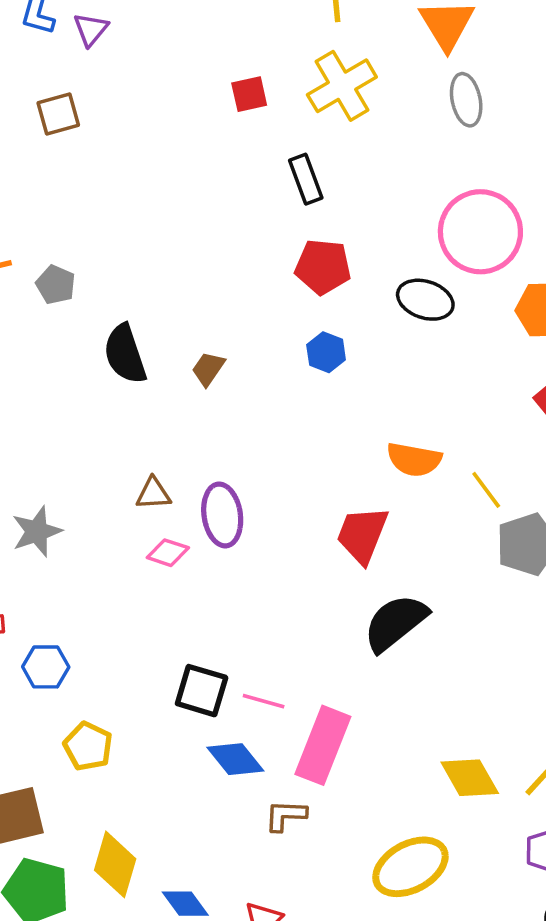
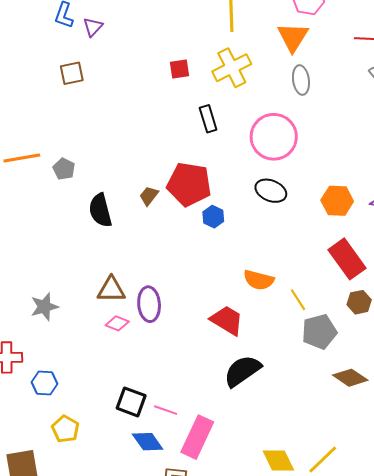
pink circle: (480, 232) -> (274, 137), moved
red pentagon: (323, 267) -> (189, 184), moved, size x1.4
brown trapezoid: (208, 369) -> (149, 196), moved
brown triangle: (153, 494) -> (111, 290), size x1.4
red trapezoid: (362, 535) -> (227, 320), turned 96

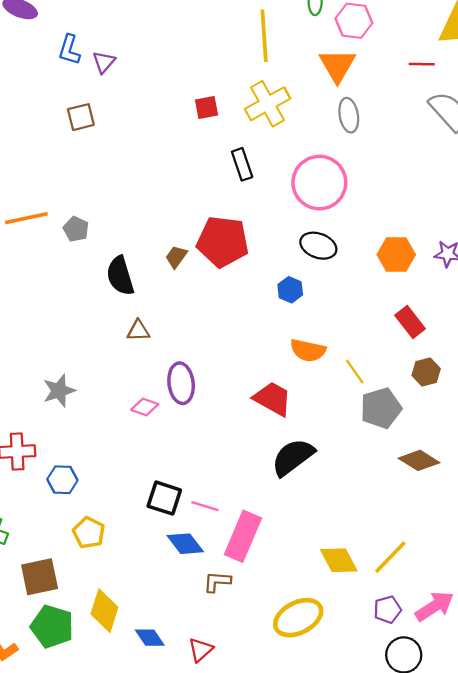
blue hexagon: (213, 217) -> (290, 290), moved
red rectangle: (347, 259) -> (410, 322), size x0.7
brown triangle: (111, 290) -> (138, 331), moved, size x0.7

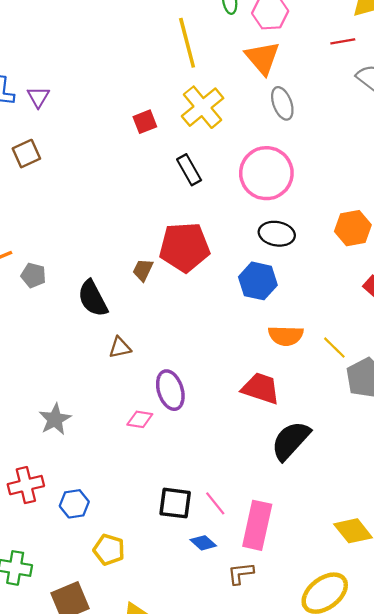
gray pentagon: (76, 229) -> (33, 275), moved
blue hexagon: (290, 290) -> (258, 281), size x1.5
pink line: (205, 506) -> (215, 503), turned 45
blue diamond: (185, 544) -> (203, 543), size x0.7

